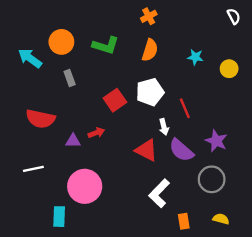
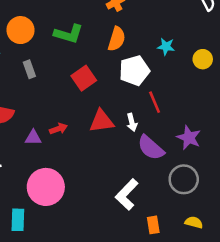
white pentagon: (150, 92) -> (134, 71), moved
red square: (115, 100) -> (84, 78), moved
red triangle: (146, 150) -> (101, 121), moved, turned -35

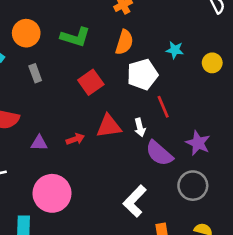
red arrow: (58, 129) -> (75, 139), moved

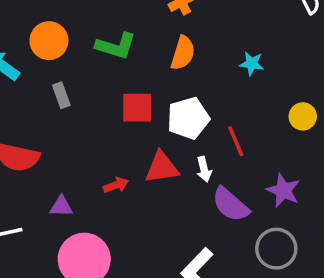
yellow circle: (212, 63) -> (303, 116), moved
white pentagon: (142, 74) -> (188, 118), moved
red square: (91, 82) -> (137, 108), turned 35
purple triangle: (39, 143) -> (61, 206), moved

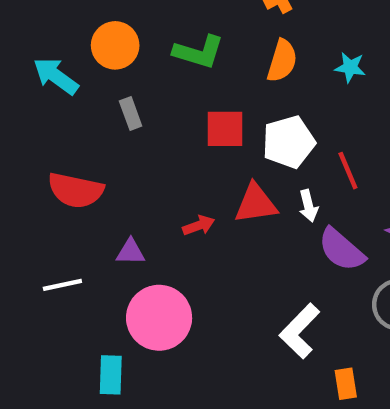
cyan star: (252, 64) -> (350, 67), moved

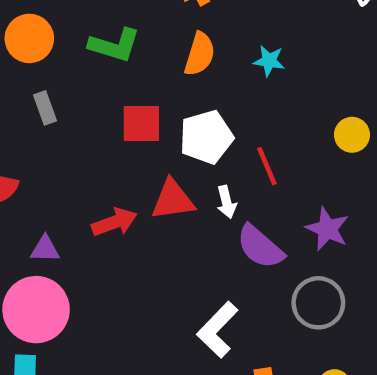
red arrow: (199, 225) -> (114, 222), size x1.4
pink circle: (159, 318) -> (36, 310), moved

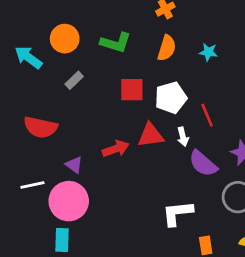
gray rectangle: (45, 108) -> (74, 80), turned 66
purple triangle: (45, 249) -> (74, 165), turned 36
white L-shape: (218, 330) -> (177, 213), turned 40

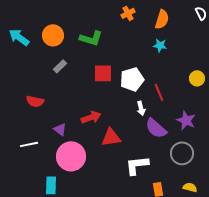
orange semicircle: (167, 48) -> (162, 19), moved
cyan arrow: (28, 57) -> (19, 37), moved
red semicircle: (40, 127) -> (35, 101), size x0.7
red triangle: (151, 135) -> (111, 137), moved
pink circle: (69, 201) -> (71, 156), moved

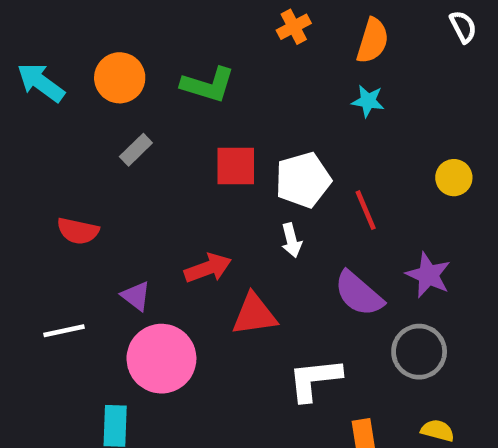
white arrow: (141, 108) -> (291, 240), moved

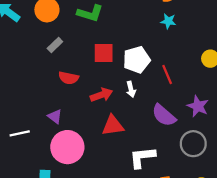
red semicircle: (78, 231) -> (69, 78), moved
red arrow: (208, 268) -> (101, 95), moved

